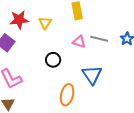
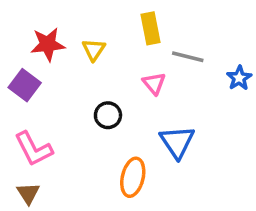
gray line: (99, 39) -> (188, 57), moved
pink triangle: (79, 42) -> (154, 83), turned 32

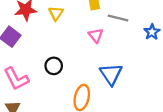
black circle: (108, 115) -> (54, 66), moved

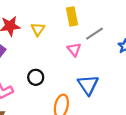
gray line: (118, 18) -> (94, 34), turned -48

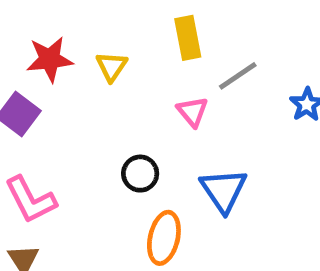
black circle: (36, 77) -> (140, 174), moved

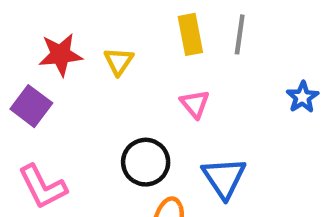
gray line: (238, 76) -> (240, 34), moved, turned -48
black circle: (140, 174) -> (146, 162), size x1.4

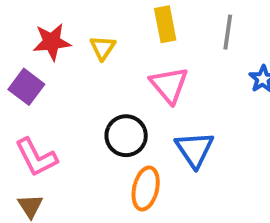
gray line: (240, 34) -> (228, 32), moved
pink triangle: (195, 104) -> (169, 85), size x1.5

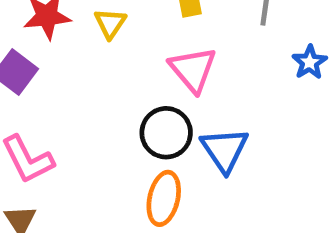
black circle: (126, 136) -> (166, 133), moved

